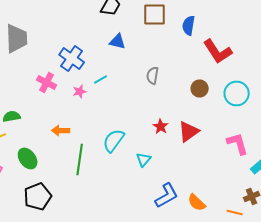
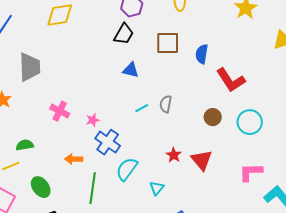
blue cross: (72, 58) -> (108, 142), moved
cyan line: (101, 80) -> (142, 108), moved
red triangle: (189, 132) -> (202, 160), turned -35
pink L-shape: (238, 144) -> (251, 172), turned -75

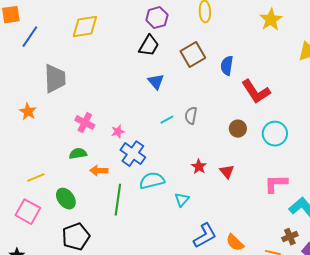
brown square: (168, 43) -> (193, 55), turned -30
blue triangle: (131, 70) -> (156, 82), turned 36
green semicircle: (25, 145) -> (78, 154), moved
red triangle: (202, 160) -> (227, 172), size x0.7
cyan semicircle: (127, 169) -> (152, 181), turned 40

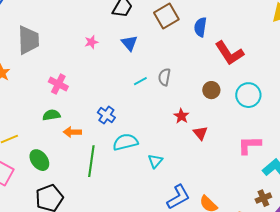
pink star: (118, 132) -> (91, 42), moved
blue cross: (133, 154) -> (106, 115), size x0.7
red star: (199, 167) -> (181, 116), moved

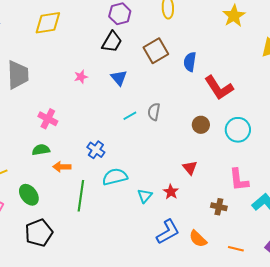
red star: (181, 116) -> (171, 192), moved
pink L-shape: (249, 145) -> (239, 180), turned -95
brown cross: (263, 198) -> (219, 207), moved, turned 35

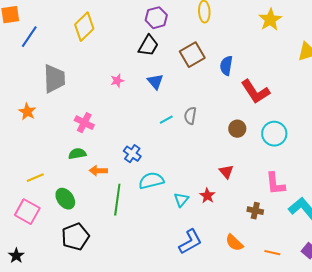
yellow diamond: (48, 23) -> (84, 27), turned -36
blue L-shape: (168, 232) -> (190, 242), moved

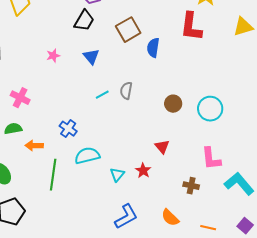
blue semicircle: (226, 66) -> (153, 48), moved
red L-shape: (255, 92) -> (191, 27), moved, turned 40

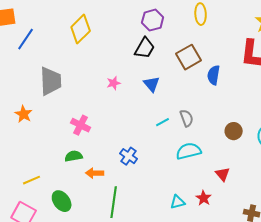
gray semicircle: (126, 91) -> (187, 118), turned 150
cyan semicircle: (87, 156) -> (189, 151), moved
cyan triangle: (117, 175) -> (178, 202), turned 35

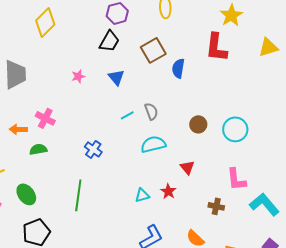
orange arrow: (95, 173) -> (18, 129), moved

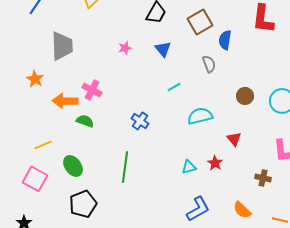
gray semicircle: (151, 111) -> (209, 64), moved
orange arrow: (18, 129) -> (65, 101), size x1.4
green semicircle: (38, 149) -> (85, 121), turned 30

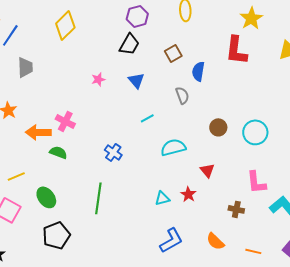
brown square: (200, 22) -> (173, 53), size x0.7
gray trapezoid: (62, 46) -> (25, 67), moved, size x0.7

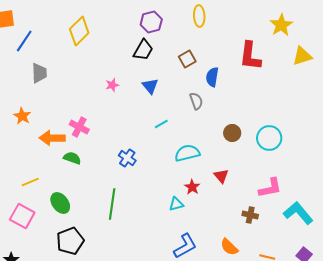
yellow star: (251, 18) -> (281, 25), moved
pink L-shape: (256, 182) -> (270, 188), turned -95
red star: (188, 194) -> (192, 187), moved

